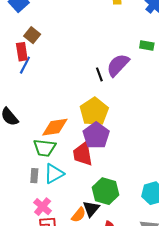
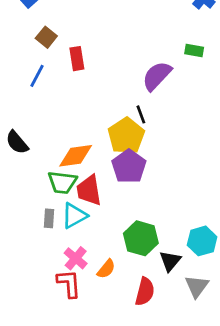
red rectangle: (22, 52) -> (77, 59), moved
black line: (99, 74) -> (141, 114), moved
red trapezoid: (83, 154) -> (89, 190), moved
pink cross: (43, 207) -> (76, 258), moved
black triangle: (91, 209) -> (170, 261), moved

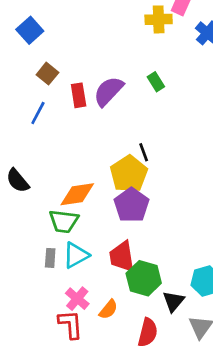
green rectangle: (194, 51) -> (156, 82), moved, turned 48
purple semicircle: (157, 76) -> (108, 91), moved
red trapezoid: (89, 190) -> (122, 257), moved

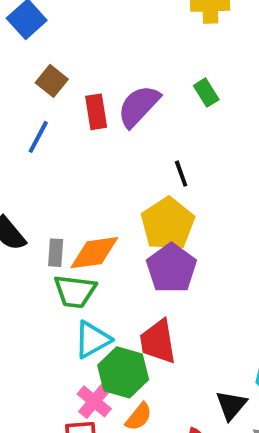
black line: (144, 152) -> (181, 174), moved
gray rectangle: (50, 258) -> (56, 253), moved
green hexagon: (144, 278) -> (123, 372), moved

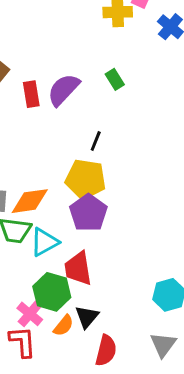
black line: (181, 174) -> (96, 141), turned 42
yellow pentagon: (168, 224) -> (85, 179), turned -30
cyan triangle: (92, 340) -> (44, 242), moved
black triangle: (231, 405) -> (87, 317), moved

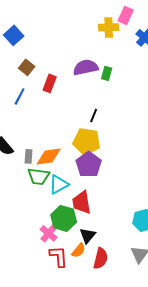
green rectangle: (115, 79) -> (107, 73), turned 48
purple semicircle: (63, 90) -> (86, 67), moved, turned 35
red rectangle: (31, 94) -> (50, 83), turned 30
orange semicircle: (63, 326) -> (79, 250), moved
red L-shape: (22, 342) -> (59, 256), moved

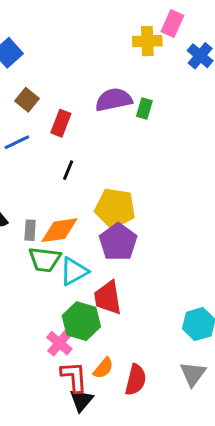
blue line: (20, 96) -> (17, 142), turned 36
black line: (94, 115) -> (68, 170), moved
black triangle: (88, 235) -> (81, 400), moved

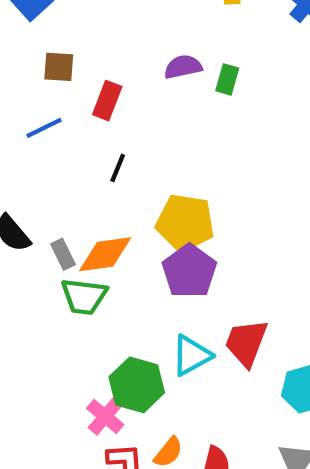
brown square: (27, 100) -> (59, 67), turned -35
purple semicircle: (114, 100) -> (183, 67), size x0.7
gray rectangle: (30, 230) -> (63, 254), turned -30
cyan triangle: (74, 271) -> (191, 355), moved
red trapezoid: (108, 298) -> (246, 343), moved, turned 30

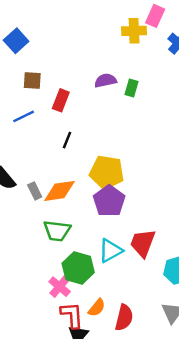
green trapezoid: (84, 296) -> (57, 231), moved

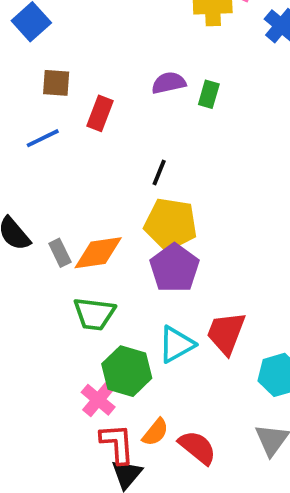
black line: (67, 140) -> (159, 173), moved
red semicircle: (124, 318) -> (197, 447), turned -65

